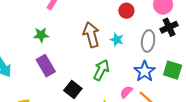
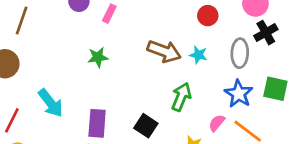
brown arrow: (91, 35) -> (164, 51), turned 130
purple rectangle: (46, 66) -> (97, 123), moved, turned 40

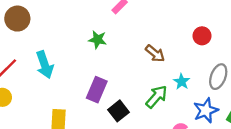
brown arrow: (164, 51) -> (155, 53), size x0.7
cyan star: (198, 55) -> (182, 82), moved
purple rectangle: (97, 123) -> (97, 90), moved

